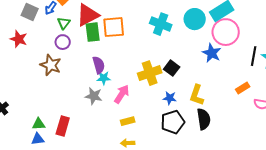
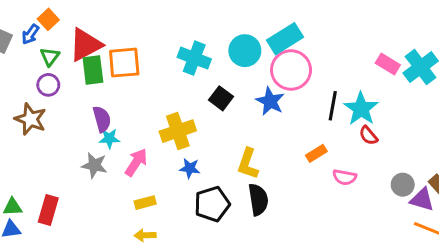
black square: (172, 68) -> (221, 98), moved
blue star: (170, 98) -> (190, 168), moved

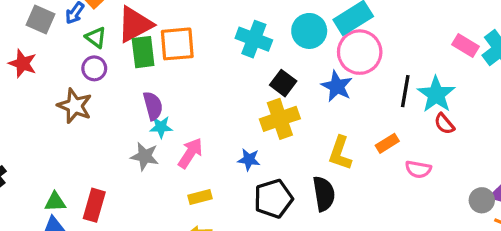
green triangle: (50, 57) -> (96, 37), turned -30
yellow cross: (178, 131) -> (280, 119), moved
yellow L-shape: (248, 164) -> (340, 153), moved
gray circle: (403, 185) -> (482, 200), moved

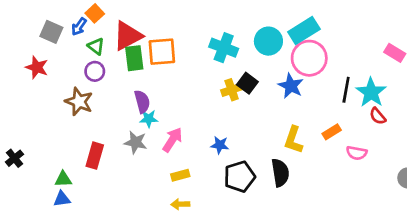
yellow cross: (280, 119) -> (232, 90), moved, size x0.7
red rectangle: (94, 205) -> (95, 156), moved

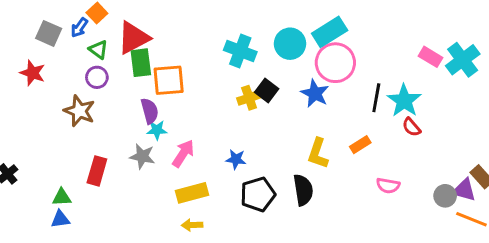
orange square: (162, 52) -> (169, 80), moved
pink semicircle: (357, 153) -> (388, 186), moved
yellow rectangle: (180, 175) -> (192, 193), size x1.5

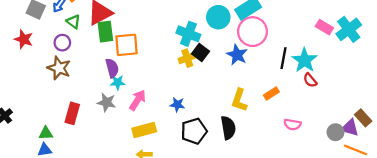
cyan cross: (240, 51) -> (188, 34), moved
purple circle: (97, 77) -> (62, 43), moved

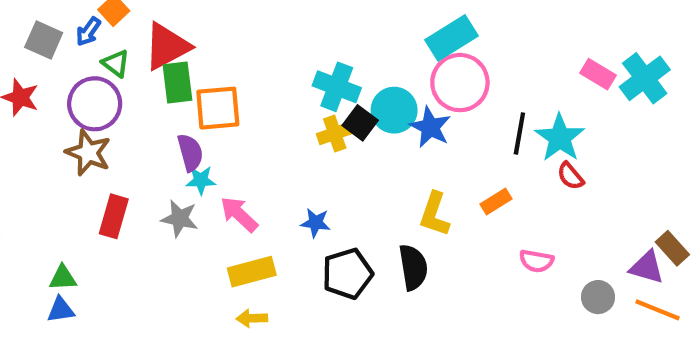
cyan circle: (218, 17) -> (394, 110), moved
purple circle: (62, 43) -> (95, 104), size x1.6
pink arrow: (138, 100) -> (239, 214), turned -80
red rectangle: (72, 113) -> (114, 216), moved
gray circle: (335, 132) -> (598, 297), moved

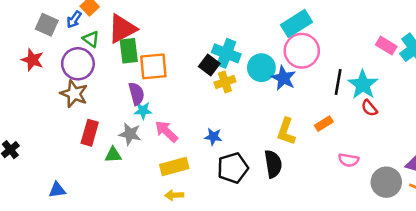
black square: (360, 123) -> (209, 65), moved
green triangle: (63, 278) -> (113, 155), moved
gray circle: (598, 297) -> (386, 182), size x1.5

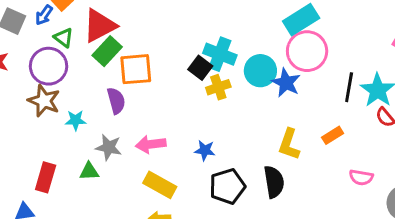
green rectangle: (129, 51) -> (107, 51), turned 50
cyan star: (143, 111) -> (76, 120), moved
pink arrow: (166, 131) -> (151, 144), turned -50
red rectangle: (90, 133) -> (46, 177), moved
yellow rectangle: (174, 167) -> (160, 185), turned 44

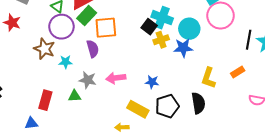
purple circle: (49, 66) -> (61, 27), moved
blue star: (286, 83) -> (183, 48), moved, turned -30
yellow rectangle: (160, 185) -> (138, 109), moved

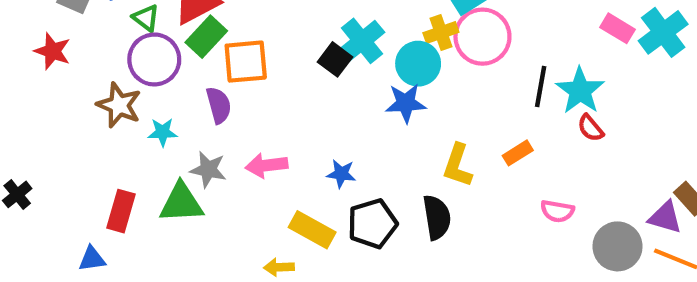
cyan cross: (162, 18) -> (362, 41), turned 30
yellow cross: (161, 40) -> (441, 32), moved
green triangle: (75, 96) -> (181, 203), size x1.6

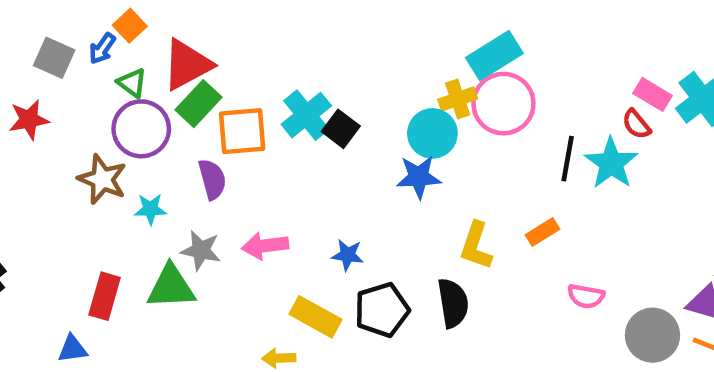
cyan cross: (362, 41) -> (306, 115), moved
red star: (52, 51) -> (29, 120), turned -30
red semicircle: (590, 128) -> (636, 124), moved

